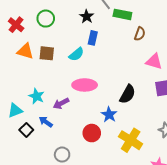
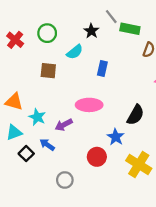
blue rectangle: (93, 38) -> (102, 68), moved
orange triangle: (25, 51) -> (14, 102), moved
cyan semicircle: (76, 54) -> (75, 52), moved

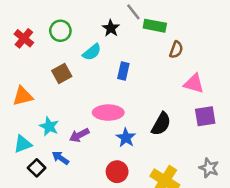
brown square: (48, 71) -> (62, 74), turned -35
orange triangle: (14, 102) -> (23, 96), moved, turned -30
blue star: (116, 137) -> (126, 138), moved

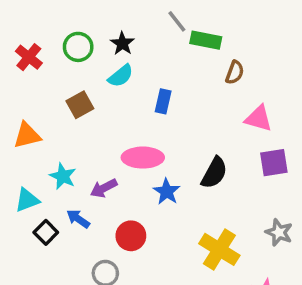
black star: (111, 28) -> (122, 44), moved
red circle: (117, 172) -> (131, 236), moved

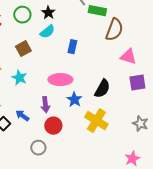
brown semicircle: (235, 72) -> (114, 30), size x1.6
cyan star: (63, 176) -> (19, 78), moved
purple arrow: (104, 188) -> (45, 105), moved, turned -70
yellow cross: (219, 249) -> (96, 121), moved

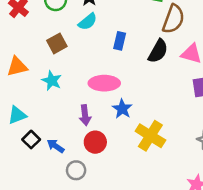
black semicircle: (102, 89) -> (158, 51), moved
blue arrow: (22, 116) -> (56, 146), moved

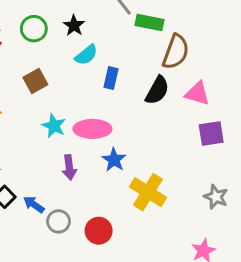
cyan semicircle: (88, 22) -> (86, 55), moved
cyan star: (52, 81) -> (54, 126), moved
red circle: (95, 142) -> (99, 231), moved
gray circle: (76, 170) -> (59, 221), moved

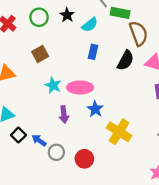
brown semicircle: (176, 52) -> (138, 33), turned -40
cyan semicircle: (86, 55) -> (90, 25), moved

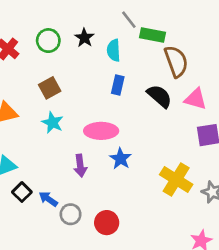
cyan semicircle: (90, 25) -> (114, 50), turned 126
black semicircle: (125, 60) -> (159, 96), turned -78
cyan star: (53, 85) -> (52, 123), moved
yellow cross: (119, 132) -> (176, 180), moved

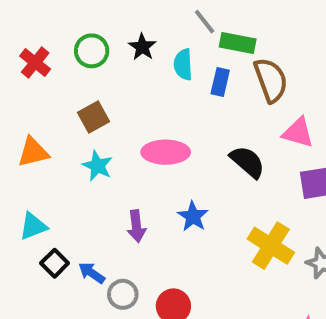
blue rectangle: (118, 85) -> (220, 82), moved
black semicircle: (159, 96) -> (247, 162), moved
pink ellipse: (101, 131) -> (166, 152), moved

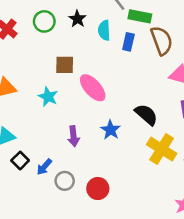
brown square: (94, 117) -> (65, 65), moved, turned 30
pink ellipse: (166, 152) -> (93, 88), turned 48
black semicircle: (247, 162) -> (146, 115), moved
blue arrow: (92, 273) -> (44, 167), turned -84

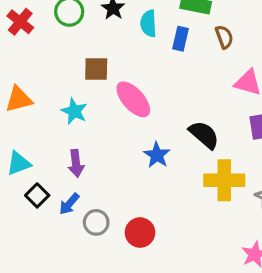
brown semicircle: (162, 41) -> (224, 37), size x0.6
purple arrow: (74, 136) -> (76, 163), moved
yellow cross: (162, 149) -> (224, 180), turned -32

